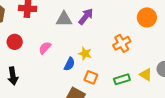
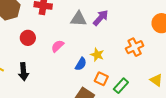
green rectangle: (122, 79) -> (121, 86), moved, turned -35

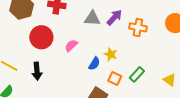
red circle: (28, 38) -> (41, 37), size x1.5
orange cross: (135, 47) -> (138, 27), moved, turned 36
green rectangle: (121, 86) -> (137, 74), moved

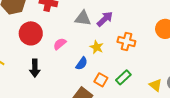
orange cross: (138, 27) -> (126, 42), moved
yellow star: (111, 54) -> (97, 47), moved
black arrow: (37, 71) -> (35, 68), moved

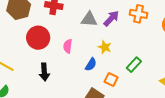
orange cross: (126, 42) -> (139, 14), moved
pink semicircle: (60, 44) -> (68, 46), turned -40
green rectangle: (123, 77) -> (134, 65), moved

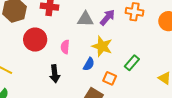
yellow star: (105, 47) -> (102, 46), size x1.5
black arrow: (44, 72) -> (55, 74), moved

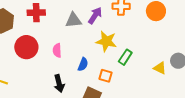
yellow star: (102, 46) -> (106, 41), moved
black arrow: (55, 74) -> (59, 83), moved

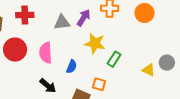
pink semicircle: (57, 50) -> (46, 53), size x1.5
orange square: (105, 76) -> (99, 84), moved
black arrow: (59, 83) -> (48, 86), turned -36

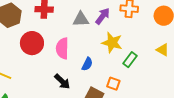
yellow triangle: (149, 70) -> (163, 50), moved

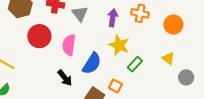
purple arrow: (103, 16) -> (113, 18), turned -36
gray triangle: (81, 19) -> (80, 14), moved, turned 48
blue semicircle: (87, 64) -> (92, 63), size x1.6

